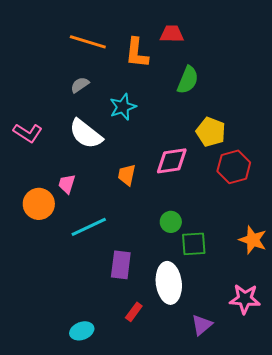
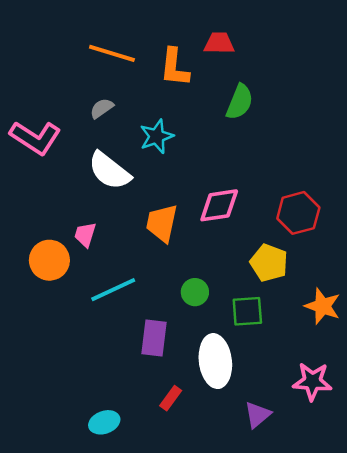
yellow pentagon: (211, 132) -> (269, 263), moved
pink L-shape: (28, 133) -> (35, 138), moved, size x1.4
orange trapezoid: (127, 175) -> (162, 223), size x1.4
green circle: (171, 222) -> (195, 292), moved

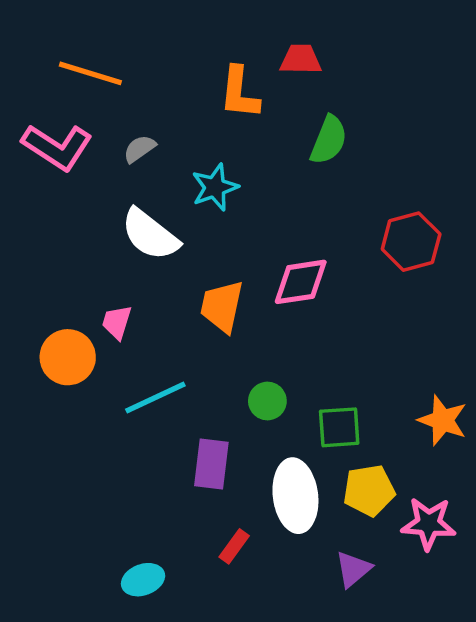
orange line: (112, 53) -> (90, 73), moved
pink L-shape: (35, 138) -> (57, 147), moved
red hexagon: (298, 213) -> (411, 242), moved
yellow pentagon: (269, 263) -> (369, 490), moved, turned -30

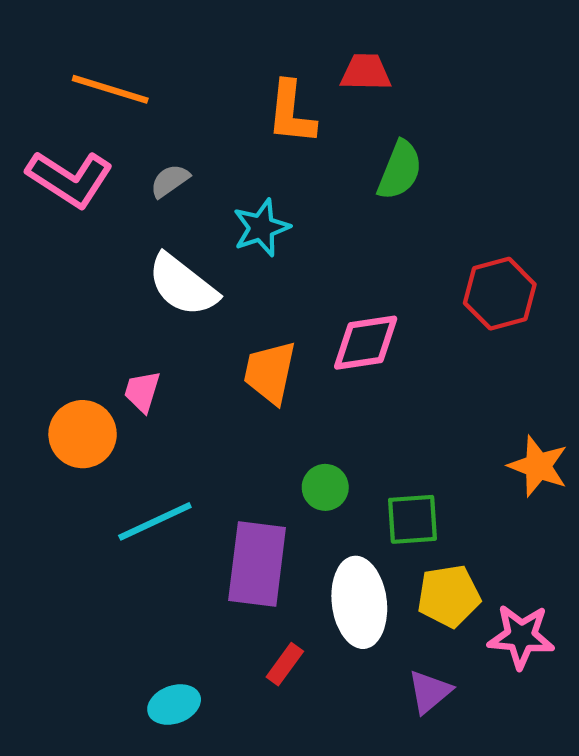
cyan line: (155, 397) -> (155, 521), moved
orange star: (443, 420) -> (538, 466), moved
purple rectangle: (211, 464) -> (257, 564), size x1.4

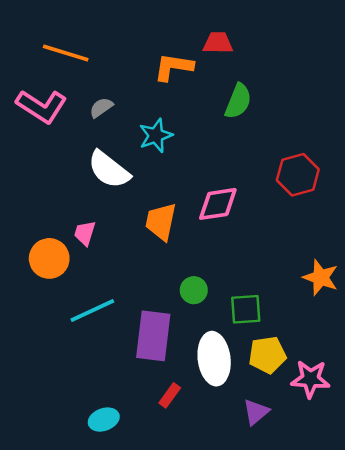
orange L-shape: (291, 113) -> (173, 67), turned 93

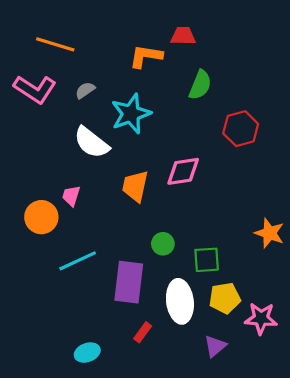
cyan star: (156, 135) -> (131, 114), size x1.4
red hexagon: (298, 175) -> (241, 129), moved

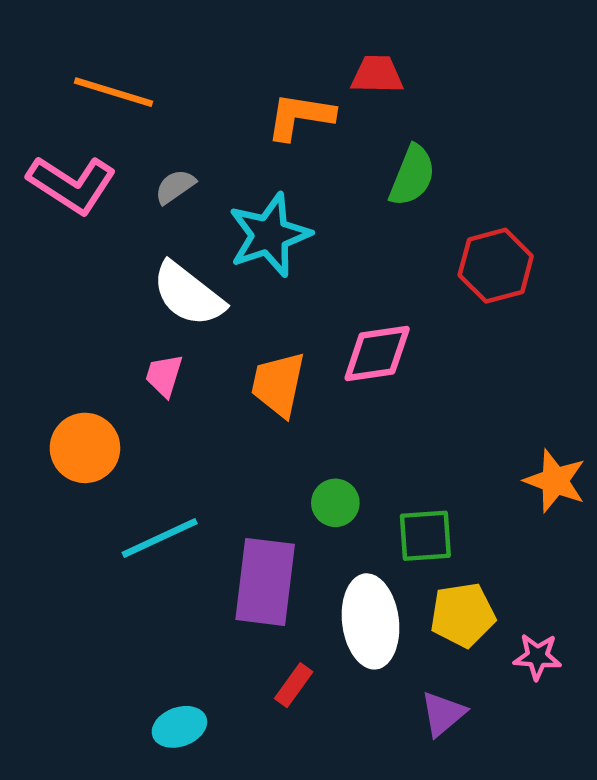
pink trapezoid: (71, 196) -> (164, 375), moved
pink star: (261, 318) -> (537, 657), size x0.7

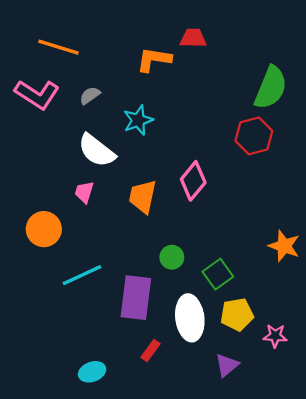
green semicircle: (412, 176) -> (271, 88), moved, size x1.4
cyan star: (269, 235) -> (138, 120), size x0.7
pink diamond: (377, 353) -> (193, 181), turned -42
green square: (425, 536) -> (218, 274), turned -32

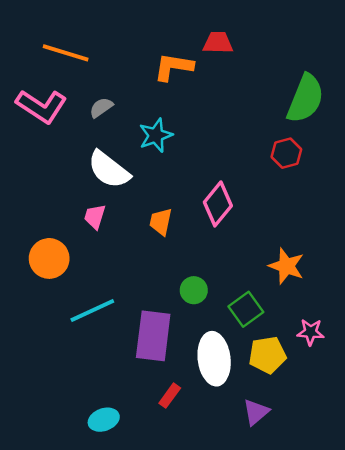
red hexagon: (254, 136) -> (286, 153), size x0.7
orange trapezoid: (143, 197) -> (161, 222), size x0.7
orange star: (284, 246) -> (286, 266), moved
pink star: (275, 336) -> (311, 332), moved

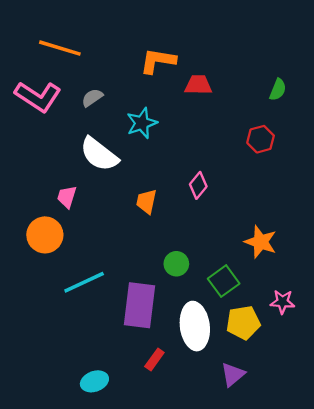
red trapezoid: (218, 43) -> (198, 85), moved
green semicircle: (305, 99) -> (278, 90), size x0.5
pink diamond: (218, 204) -> (198, 185), size x0.7
pink trapezoid: (95, 217) -> (67, 197), moved

